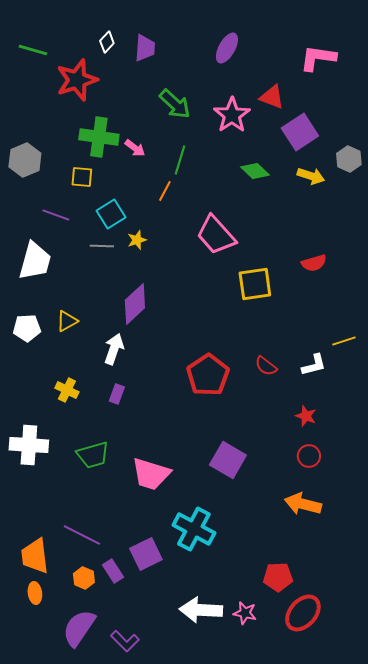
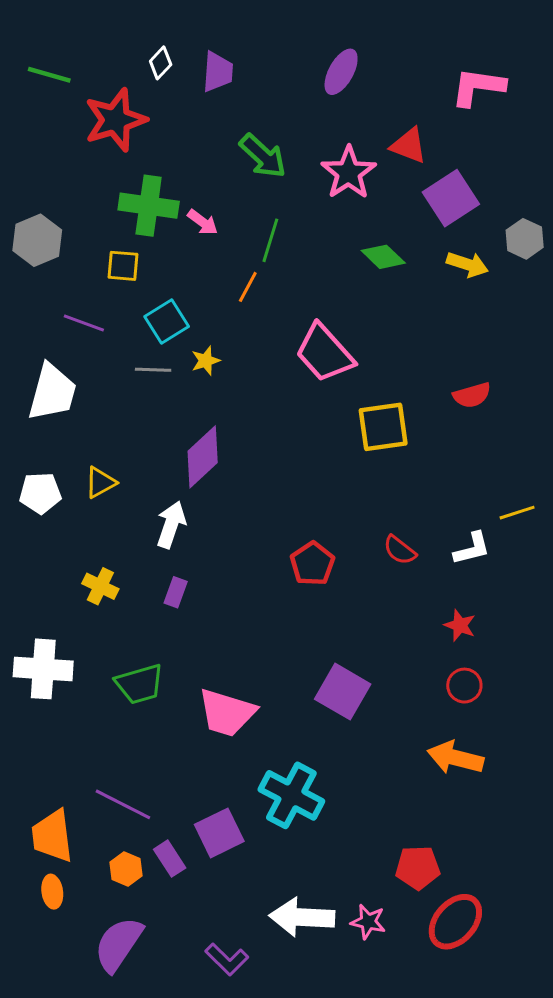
red pentagon: (208, 375) -> (312, 564), size x0.7
purple L-shape: (125, 641) -> (227, 959), moved

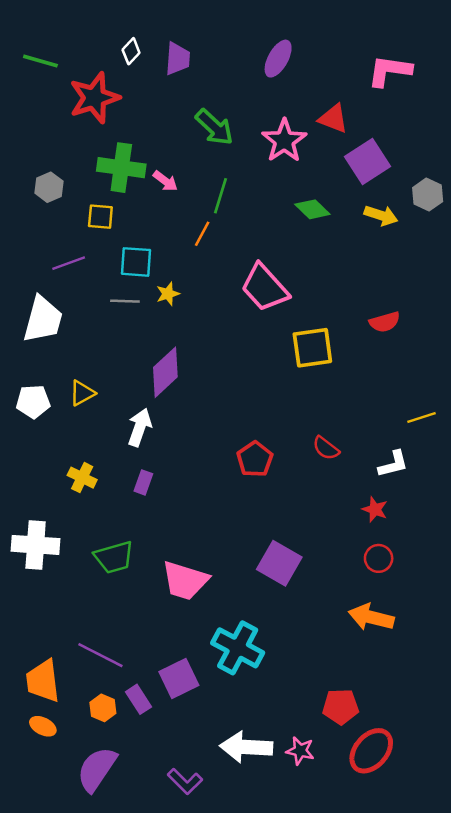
gray hexagon: (37, 240) -> (49, 187), moved, size x0.7
cyan square: (167, 322) -> (136, 262), turned 36
purple line: (84, 323) -> (69, 263), turned -40
white L-shape: (472, 549) -> (393, 464), moved
orange ellipse: (52, 892) -> (43, 726), turned -55

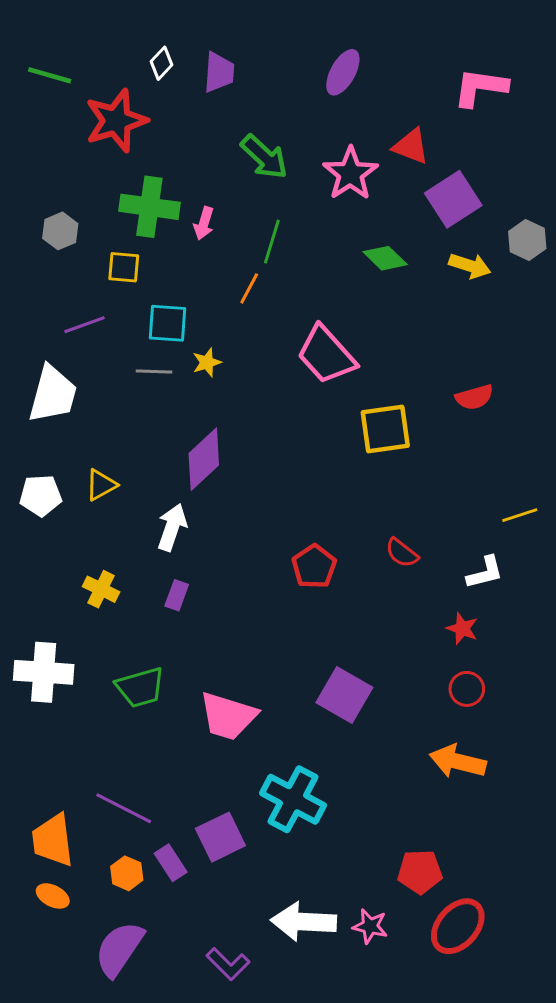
pink arrow: (165, 181) -> (204, 223), turned 70

